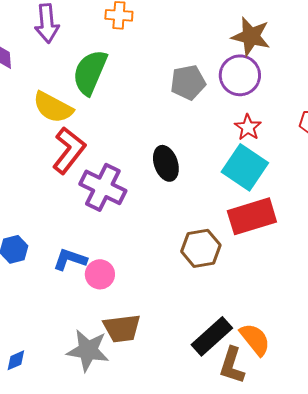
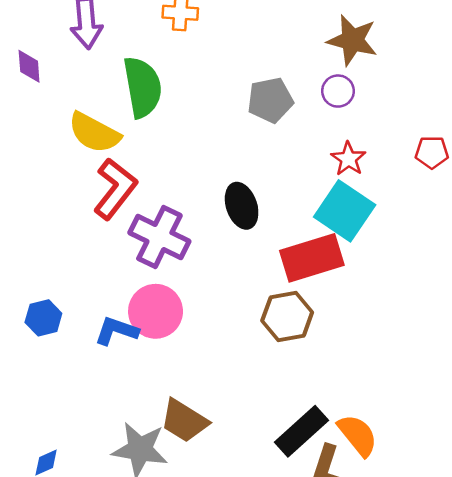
green semicircle: (90, 72) -> (142, 87), turned 147
purple circle: (240, 75) -> (338, 91), size x0.6
red rectangle: (252, 216) -> (312, 258), moved
pink circle: (100, 274) -> (156, 311), moved, size x1.4
brown trapezoid: (122, 328) -> (184, 421), turned 39

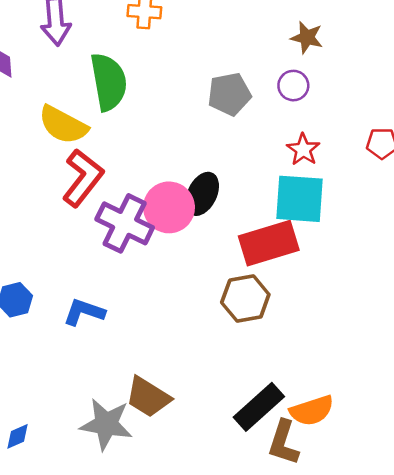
brown star: (352, 40) -> (307, 38), size x0.7
black ellipse: (242, 206) -> (202, 194), turned 45
cyan square: (345, 211) -> (299, 199), turned -30
pink circle: (156, 311) -> (169, 207), moved
orange semicircle: (358, 435) -> (312, 411), turned 111

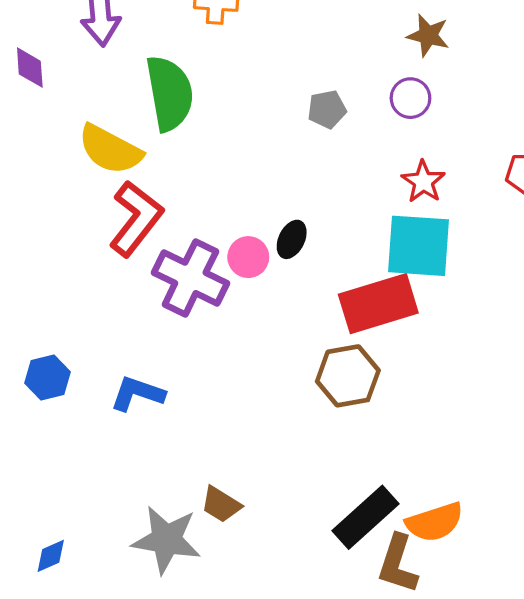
gray pentagon: (229, 94) -> (327, 109), size x0.7
black ellipse: (202, 194) -> (292, 239), size x0.7
pink circle: (169, 207) -> (248, 257), size x0.6
brown trapezoid: (148, 397) -> (221, 504), size x0.7

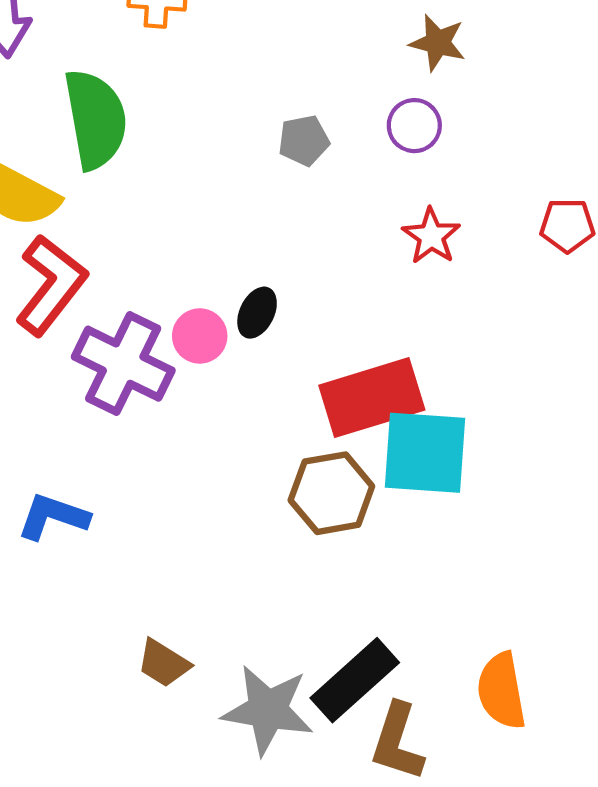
cyan square: (419, 246) -> (425, 453), moved
orange semicircle: (435, 522) -> (501, 691), moved, turned 98
gray star: (166, 540) -> (268, 710), moved

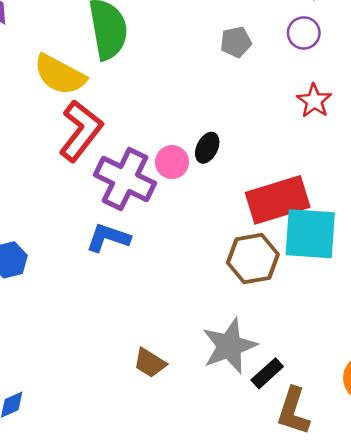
blue L-shape: (53, 517) -> (108, 238), moved
black rectangle: (355, 680) -> (267, 373), size x0.6
gray star: (268, 710) -> (229, 346), moved, turned -30

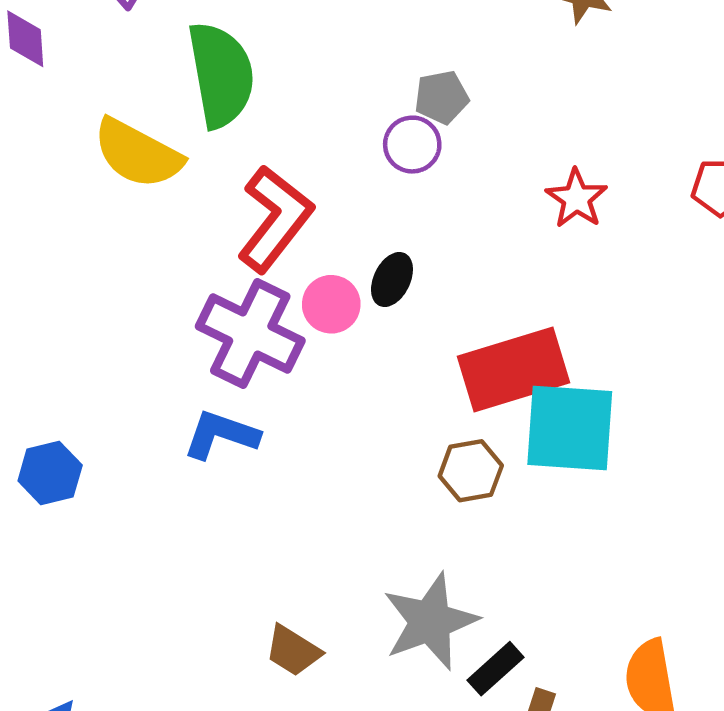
purple circle: (304, 33) -> (412, 145), moved
red L-shape: (81, 131) -> (275, 219), moved
brown hexagon: (253, 259) -> (471, 471), size x0.7

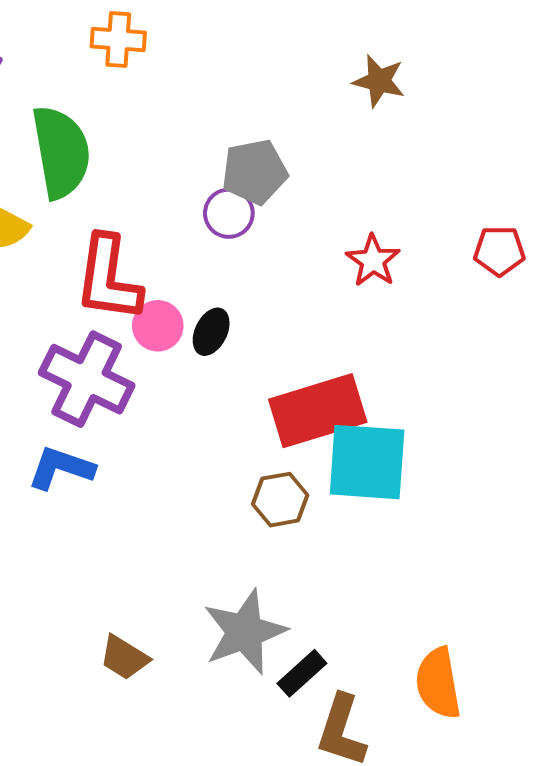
gray pentagon: (441, 97) -> (255, 172), size x1.4
red L-shape: (275, 219) -> (108, 278), turned 150
pink circle: (331, 304) -> (158, 326), moved

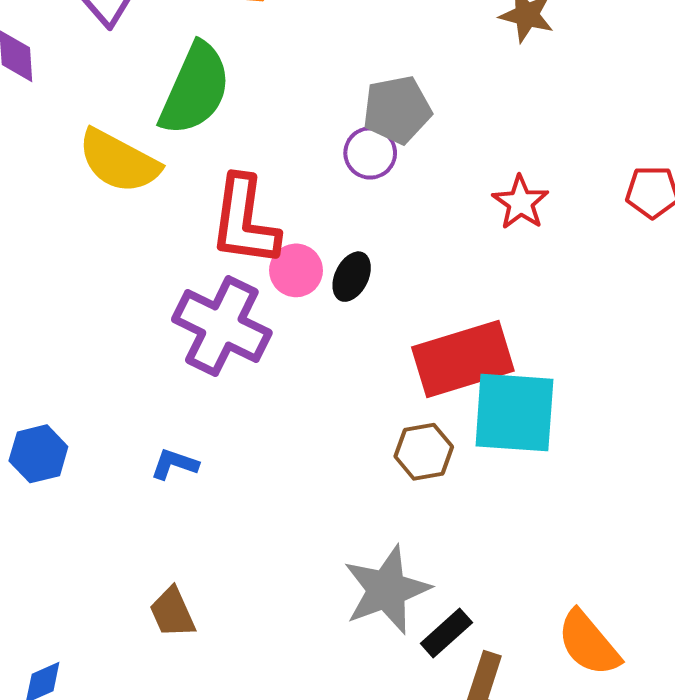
green semicircle: (61, 152) -> (195, 89), turned 34
blue L-shape: (61, 468) -> (174, 464), moved, size x0.7
brown trapezoid: (124, 658) -> (172, 612), moved, turned 34
orange semicircle: (438, 683) -> (589, 643), turned -30

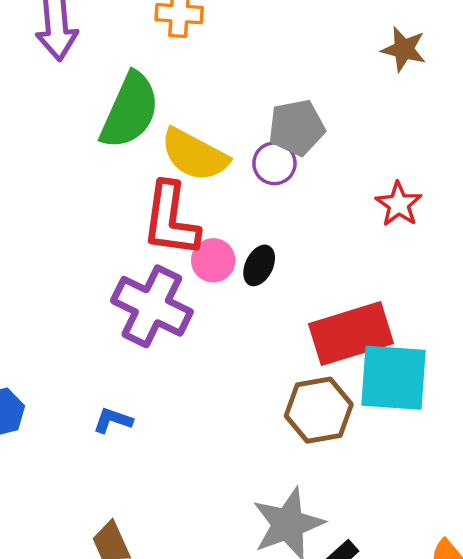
yellow semicircle: (119, 161) -> (194, 155), moved
brown hexagon: (424, 452) -> (319, 410), size x1.4

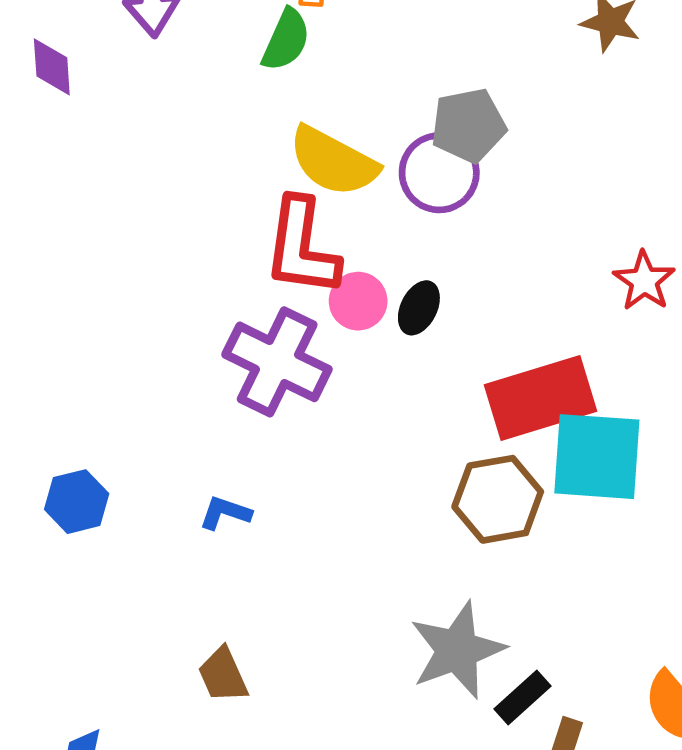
green semicircle: (130, 111) -> (286, 40), moved, size x0.6
purple circle: (274, 163) -> (439, 173), size x1.4
red star: (399, 204) -> (644, 281), moved

